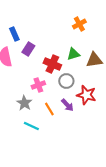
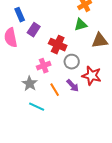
green triangle: (73, 54) -> (81, 25), moved

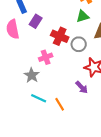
gray circle: (72, 62) -> (79, 44), moved
purple arrow: (73, 86) -> (82, 87), moved
orange line: (55, 90) -> (60, 104), moved

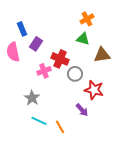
green triangle: (83, 16) -> (83, 39), turned 32
gray circle: (79, 44) -> (75, 74), moved
pink cross: (46, 57) -> (44, 71), moved

